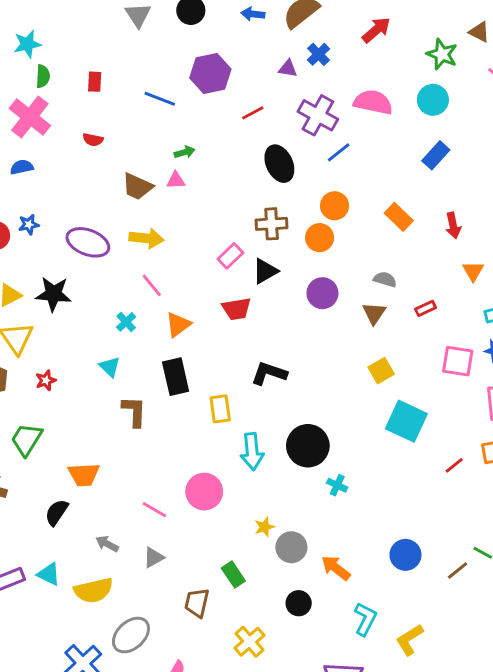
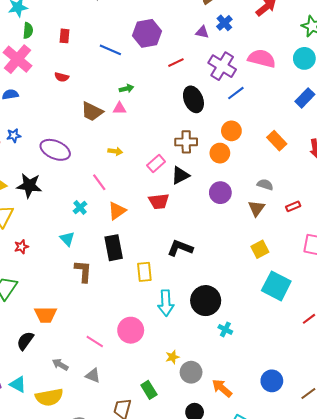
yellow arrow: (146, 238) -> (115, 151), moved, size x0.6
gray triangle: (154, 557) -> (93, 376), turned 49

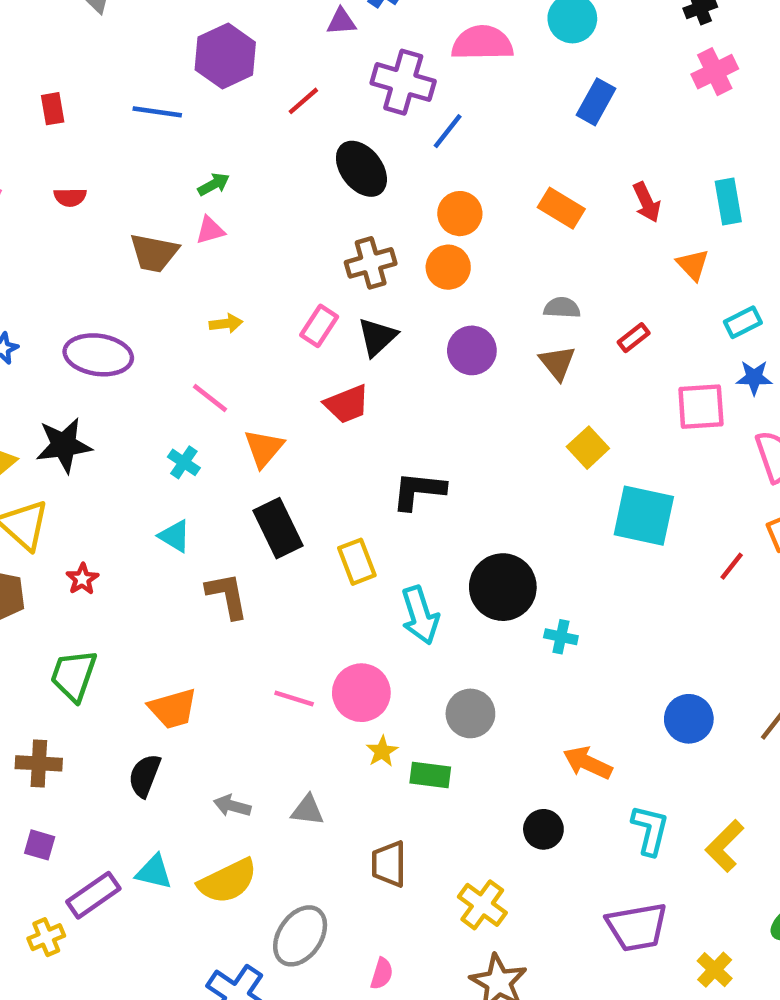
pink line: (95, 342) -> (294, 699), moved
yellow star: (172, 357) -> (382, 751), moved
gray circle: (191, 372) -> (470, 713), moved
green rectangle: (149, 390) -> (430, 775), moved, turned -36

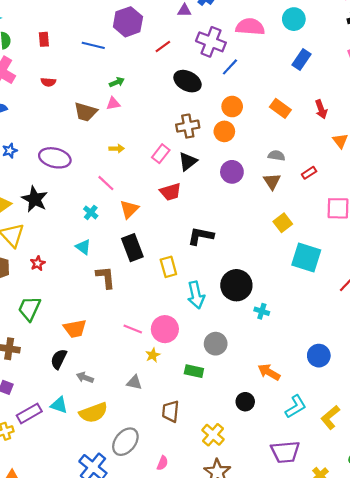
black ellipse: (361, 169) -> (187, 81), turned -30
black star: (64, 445) -> (35, 199), turned 30
yellow star: (382, 751) -> (153, 355), moved
gray arrow: (232, 806) -> (85, 378), moved
cyan L-shape: (650, 830) -> (296, 407), turned 40

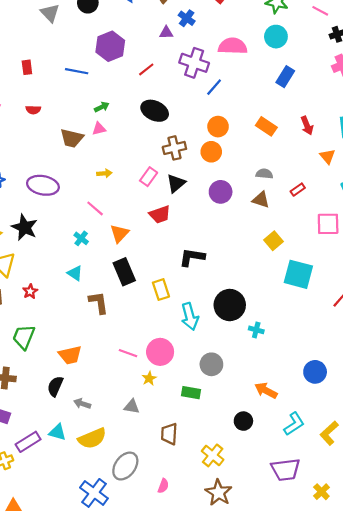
black ellipse: (187, 81) -> (155, 111), moved
brown triangle: (272, 181) -> (261, 200), turned -36

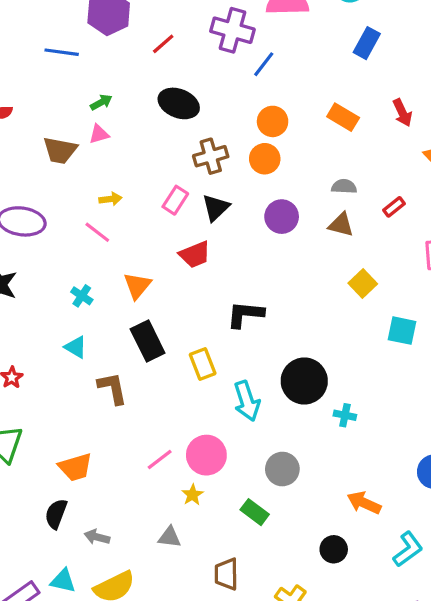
pink line: (95, 208) -> (97, 232), moved
cyan square: (298, 274) -> (402, 331), size x0.7
pink line: (128, 353) -> (160, 460), turned -54
green rectangle: (191, 393) -> (255, 512), turned 30

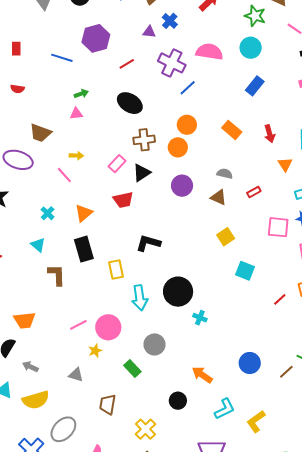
brown trapezoid: (60, 150) -> (40, 133), moved

